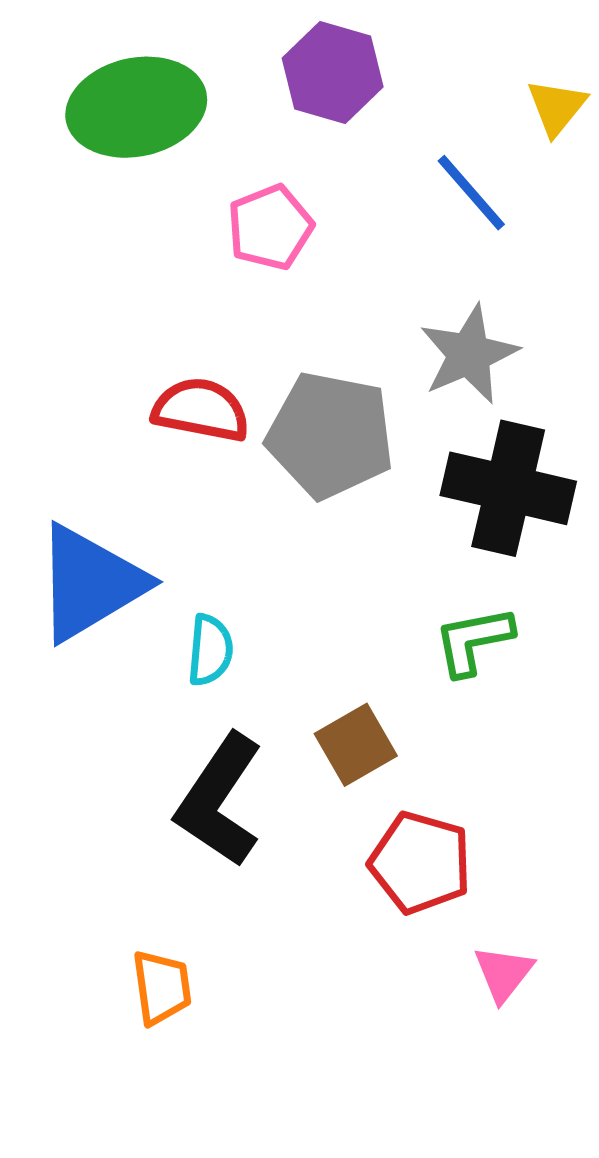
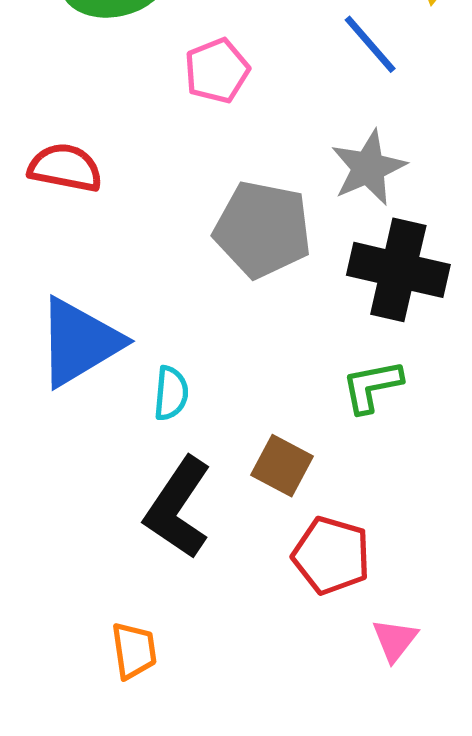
red semicircle: (201, 410) -> (65, 168), moved
brown square: (356, 745) -> (282, 466), turned -32

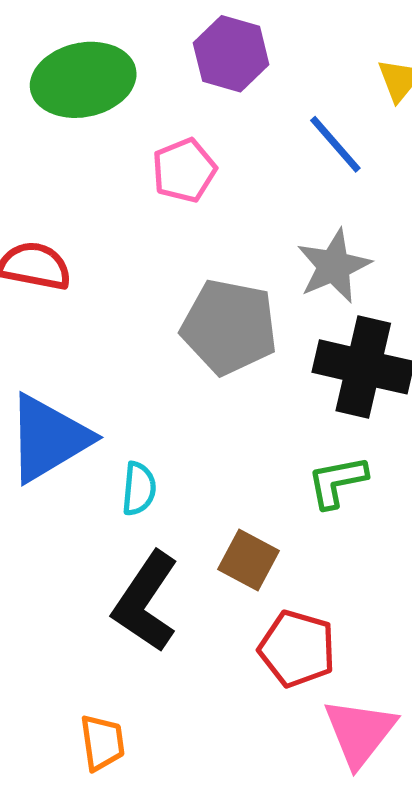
pink triangle: (395, 640) -> (360, 732), size x1.6

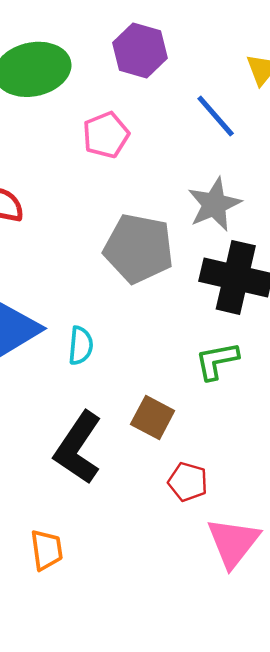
cyan semicircle: (139, 489) -> (81, 346), moved
red pentagon: (297, 649) -> (188, 482), size x0.7

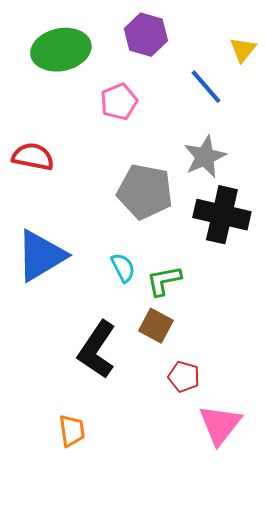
cyan semicircle: (81, 346) -> (123, 268), moved, turned -32
green L-shape: (217, 361) -> (164, 281), moved

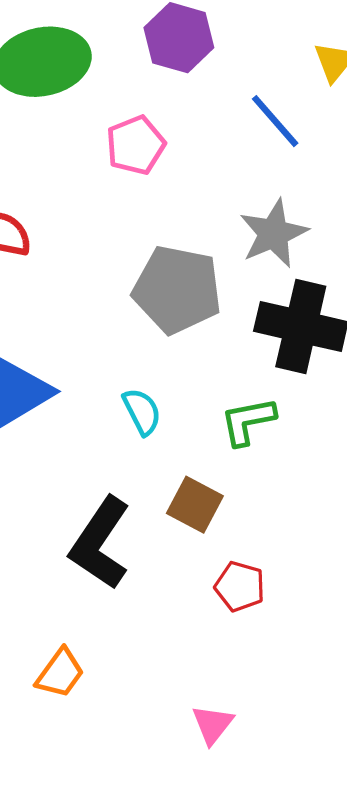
green L-shape: (164, 281) -> (248, 421), moved
pink triangle: (220, 425) -> (213, 725), moved, size x0.6
orange trapezoid: (72, 431) -> (60, 673), turned 44

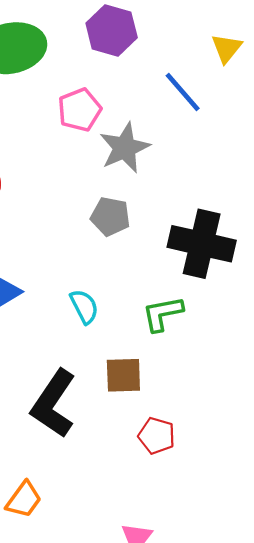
gray star: (274, 233) -> (125, 148), moved
gray pentagon: (177, 290) -> (110, 216), size x0.6
brown square: (195, 505) -> (123, 375), turned -30

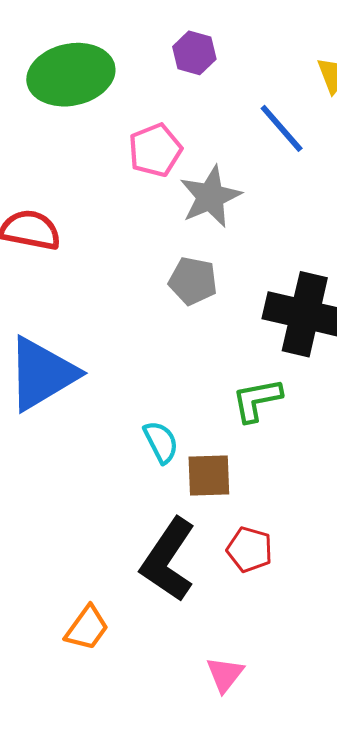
purple hexagon: (112, 30) -> (194, 53), size x0.7
cyan semicircle: (84, 307) -> (161, 442), moved
black L-shape: (54, 404) -> (168, 560), moved

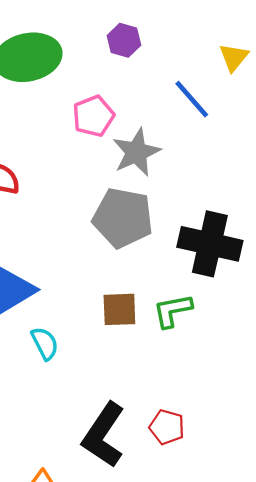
gray pentagon: (193, 281) -> (123, 218), size x1.6
cyan semicircle: (161, 442) -> (45, 343), moved
brown square: (209, 475) -> (119, 309), moved

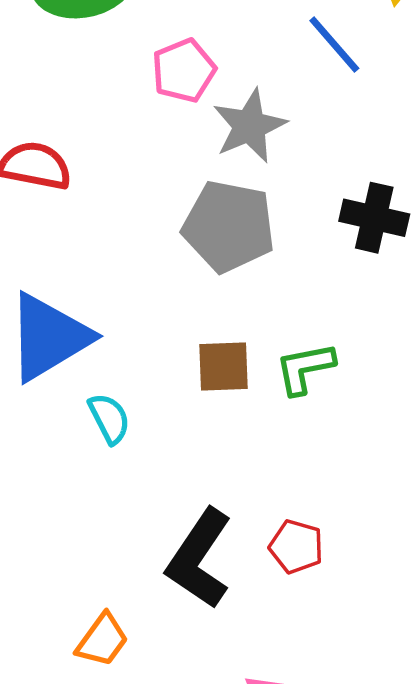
black cross: (210, 244) -> (374, 218), moved, size x0.7

